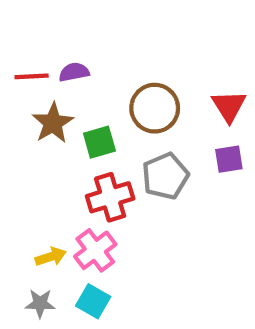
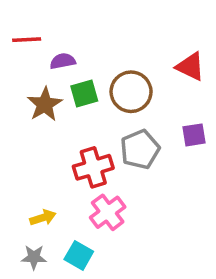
red line: (32, 76) -> (27, 40), moved
red triangle: (229, 106) -> (190, 67), moved, turned -32
green square: (99, 142) -> (84, 94), moved
pink cross: (95, 250) -> (108, 212), moved

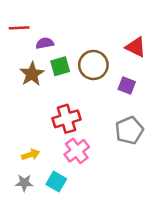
purple square: (194, 135) -> (127, 85), moved, turned 30
gray pentagon: (140, 149) -> (129, 130), moved

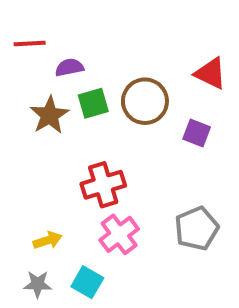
gray pentagon: (129, 130) -> (197, 228), moved

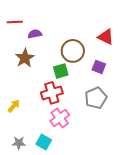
green square: (93, 103) -> (61, 71), moved
gray pentagon: (197, 228) -> (96, 98), moved
yellow arrow: (48, 240) -> (14, 106), moved, turned -32

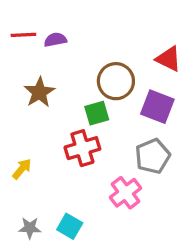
purple semicircle: (35, 34) -> (55, 40), moved
purple square: (99, 67) -> (157, 107), size x1.5
pink cross: (60, 118) -> (125, 193), moved

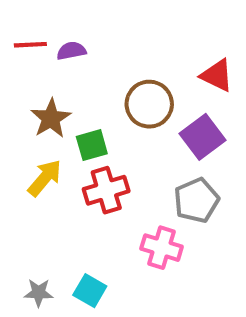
purple square: (157, 107) -> (203, 137), turned 32
green square: (97, 113) -> (92, 145), moved
yellow arrow: (22, 169) -> (45, 178), moved, size x1.4
pink cross: (125, 193) -> (162, 248), turned -36

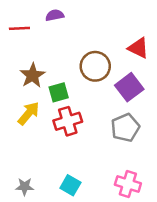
purple semicircle: (71, 51) -> (55, 15), moved
pink cross: (162, 248) -> (128, 184), moved
cyan square: (90, 291) -> (70, 185), moved

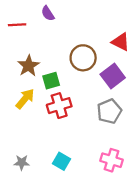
purple semicircle: (55, 15) -> (48, 13), turned -112

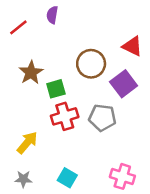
purple semicircle: (48, 13) -> (52, 15), turned 42
red line: (17, 25) -> (18, 27), turned -36
yellow arrow: (25, 99) -> (27, 143), moved
gray pentagon: (109, 111) -> (102, 118), moved, turned 30

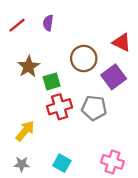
purple semicircle: (52, 15) -> (48, 23), moved

